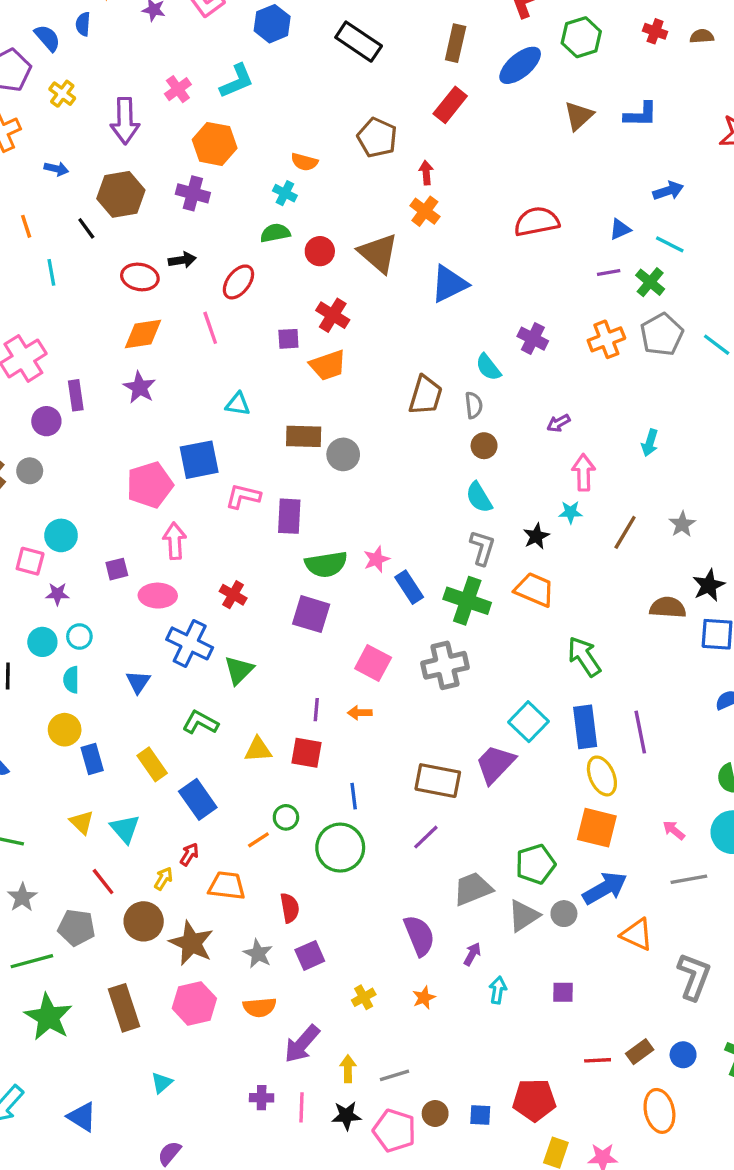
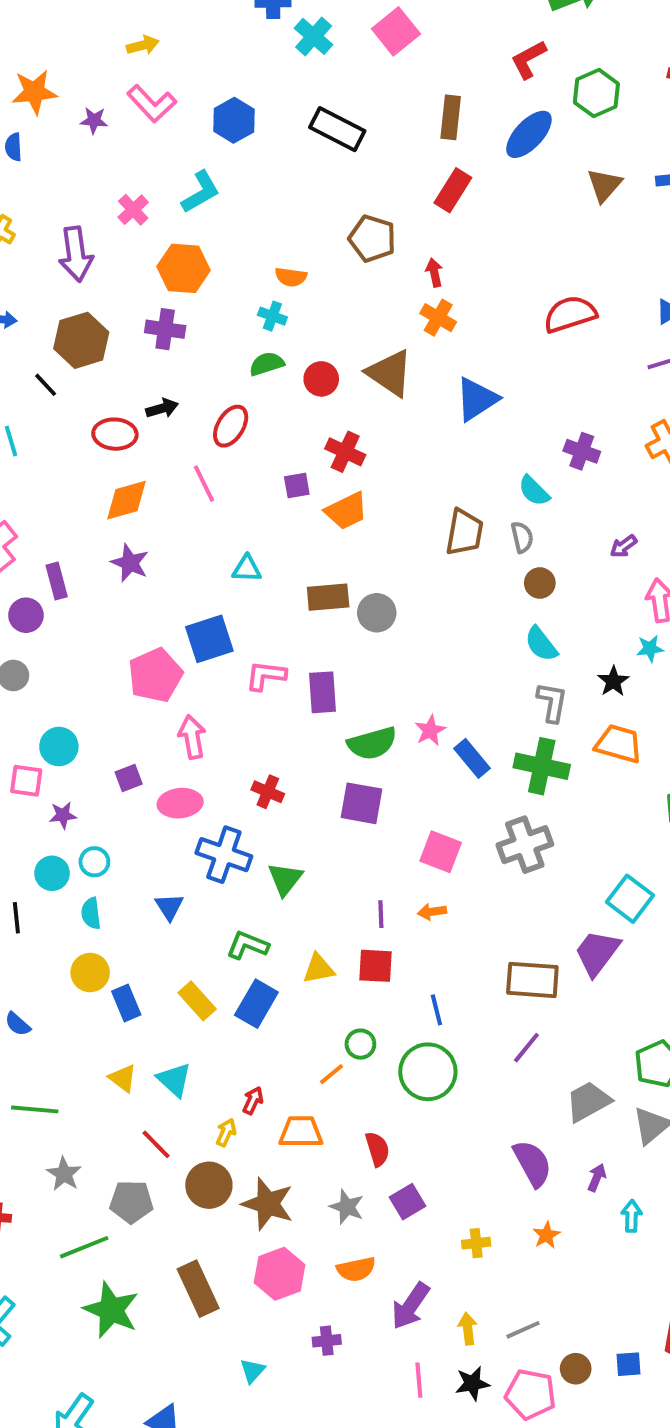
blue rectangle: (198, 799) -> (256, 1004), moved, turned 72
yellow cross: (364, 997) -> (476, 1243), turned 30
purple cross: (262, 1098) -> (327, 1341), moved

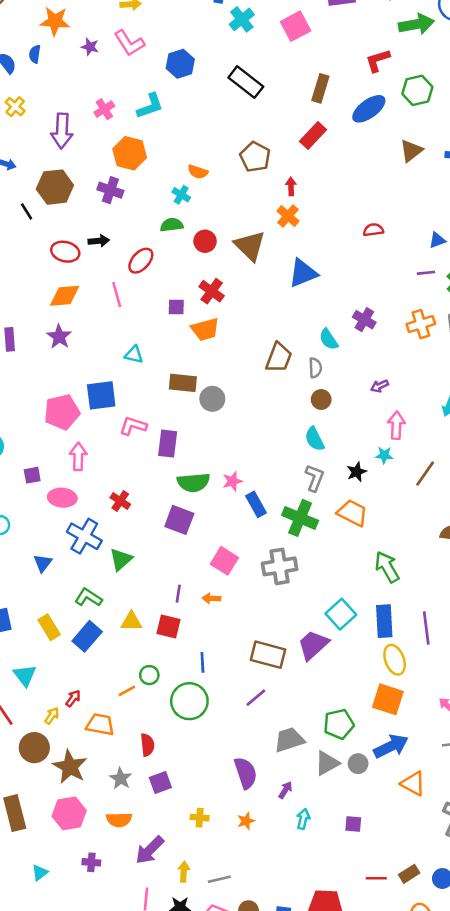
red semicircle: (570, 314) -> (373, 230), size x0.6

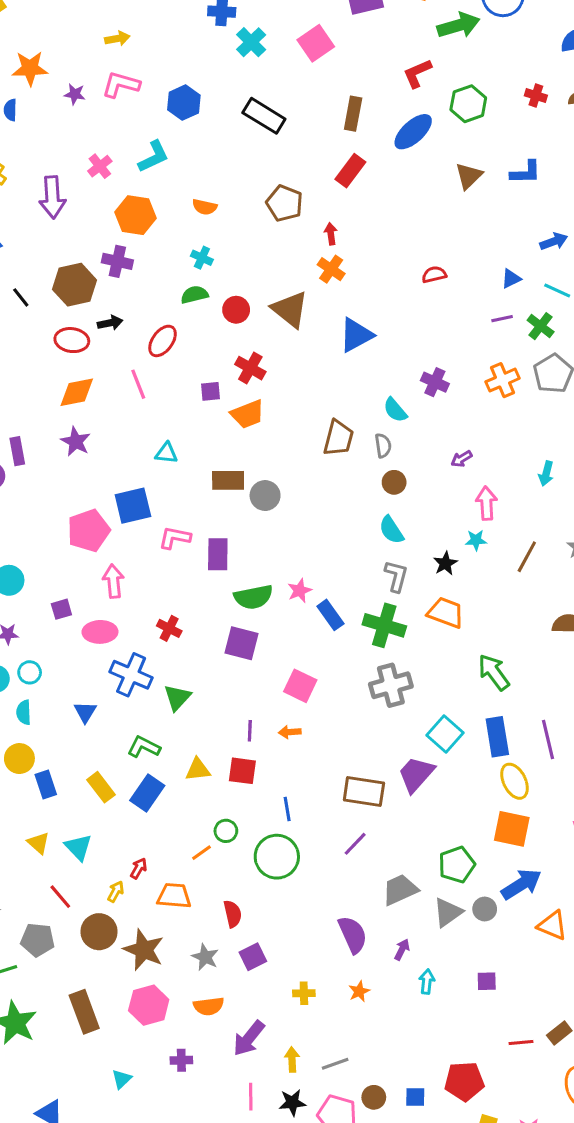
pink L-shape: (129, 43) -> (121, 85), turned 144
orange semicircle: (198, 172) -> (205, 207), moved
brown hexagon: (55, 187) -> (75, 285), moved
gray cross: (280, 566) -> (391, 685), moved

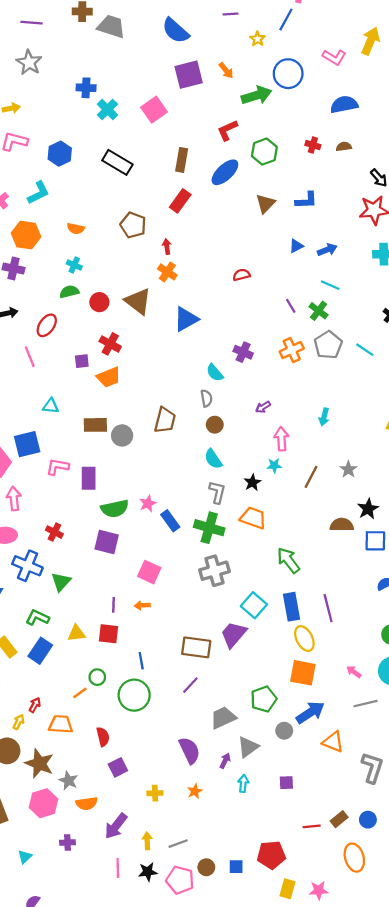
blue triangle: (511, 279) -> (296, 246), moved
purple line: (502, 319) -> (291, 306), turned 72
brown trapezoid: (338, 438) -> (165, 420), moved
gray triangle: (448, 912) -> (248, 747), moved
gray star: (205, 957) -> (68, 781), moved

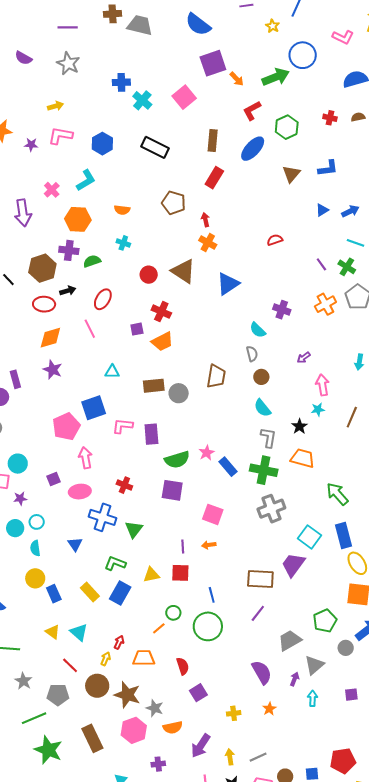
orange arrow: (226, 71) -> (237, 79), moved
green semicircle: (69, 292) -> (92, 261), moved

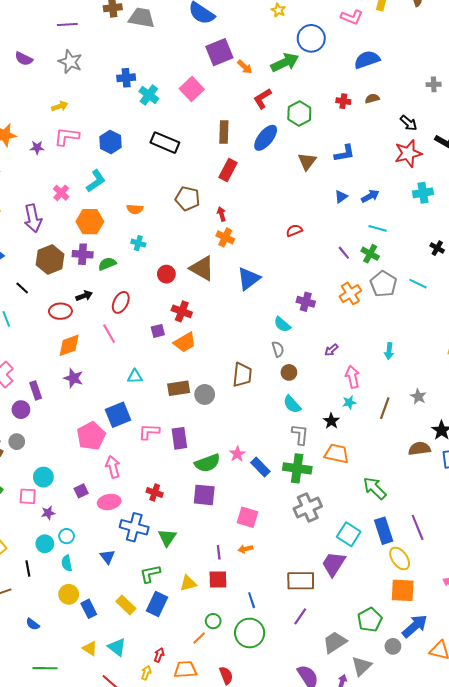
brown hexagon: (42, 268) -> (50, 260), moved
green L-shape: (115, 563) -> (150, 574), turned -30

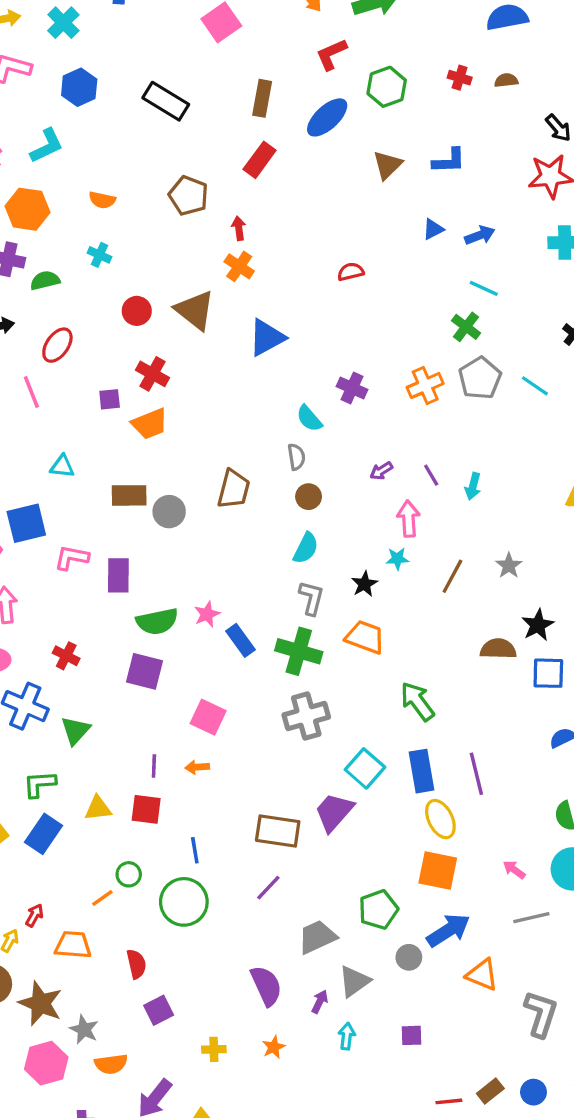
cyan cross: (149, 95) -> (63, 23), moved
purple line: (344, 253) -> (431, 475), moved
cyan semicircle: (292, 404) -> (306, 548), turned -120

